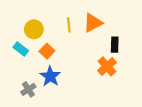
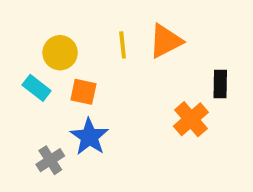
black rectangle: (115, 45) -> (220, 84), moved
orange square: (47, 51) -> (83, 92), turned -32

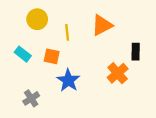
yellow line: (123, 45) -> (67, 32), moved
yellow circle: (60, 53) -> (37, 19), moved
blue star: (89, 137) -> (68, 80), moved

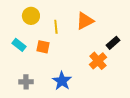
black rectangle: (136, 52) -> (113, 43), turned 48
blue star: (68, 80) -> (62, 81), moved
gray cross: (31, 98) -> (26, 82), turned 32

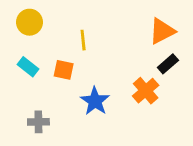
yellow circle: (31, 16) -> (29, 22), moved
orange triangle: (85, 21) -> (162, 31), moved
blue star: (62, 81) -> (95, 101), moved

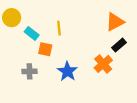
yellow circle: (29, 22) -> (12, 18), moved
cyan rectangle: (28, 67) -> (32, 33), moved
gray cross: (38, 122) -> (29, 71), moved

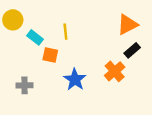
gray cross: (29, 71) -> (25, 85), moved

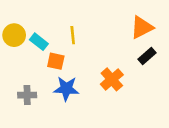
yellow circle: (13, 20) -> (14, 35), moved
orange cross: (115, 71) -> (112, 79), moved
blue star: (75, 80) -> (66, 89), moved, turned -30

